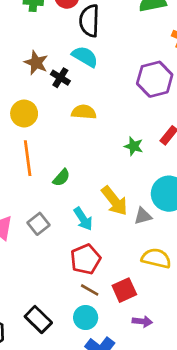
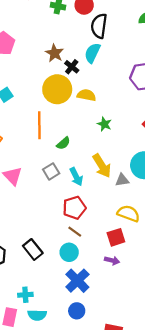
cyan semicircle: (85, 57) -> (92, 53), turned -102
yellow circle: (24, 114) -> (57, 89), moved, size x1.4
green star: (134, 146) -> (104, 124), moved
gray square: (39, 224) -> (51, 171), moved
red square: (124, 290) -> (116, 237), moved

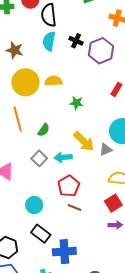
black cross: (72, 67) -> (76, 41), moved
cyan arrow: (76, 177) -> (63, 157), turned 126
cyan circle: (69, 252) -> (34, 205), moved
blue cross: (77, 281) -> (64, 252), moved, turned -35

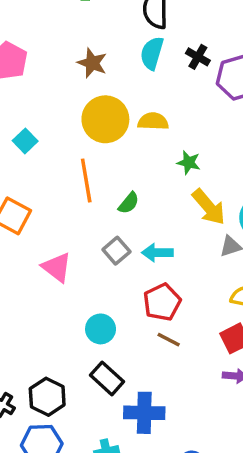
yellow arrow: (84, 141) -> (209, 207), moved

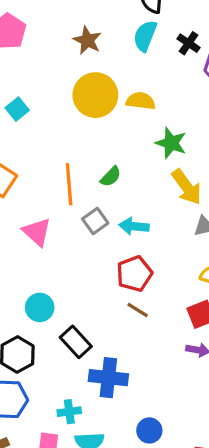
green star: (189, 162) -> (171, 143), size x1.4
orange line: (86, 181) -> (69, 184), moved
cyan circle: (101, 329) -> (40, 307), moved

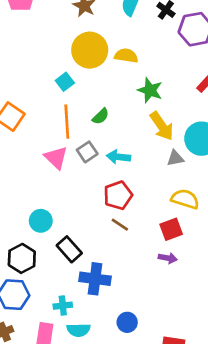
cyan square: (17, 109) -> (65, 82), moved
pink triangle: (37, 232) -> (56, 158), moved

